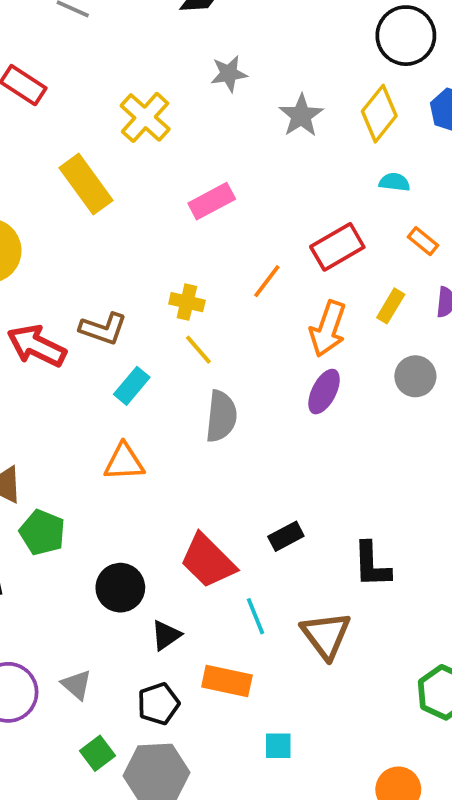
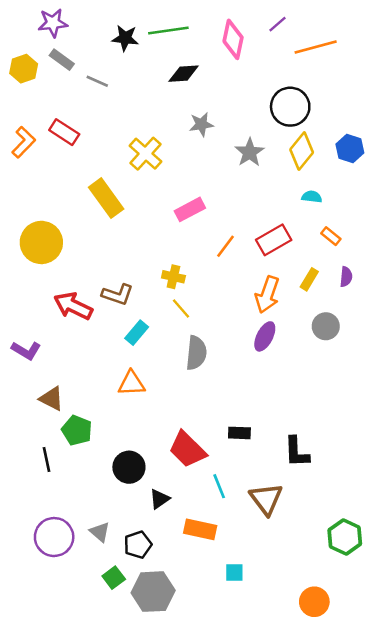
black circle: (406, 36) -> (290, 107), moved
orange line: (267, 281) -> (225, 246), moved
black rectangle: (286, 536) -> (239, 433), turned 30
black pentagon: (158, 704) -> (138, 545), moved

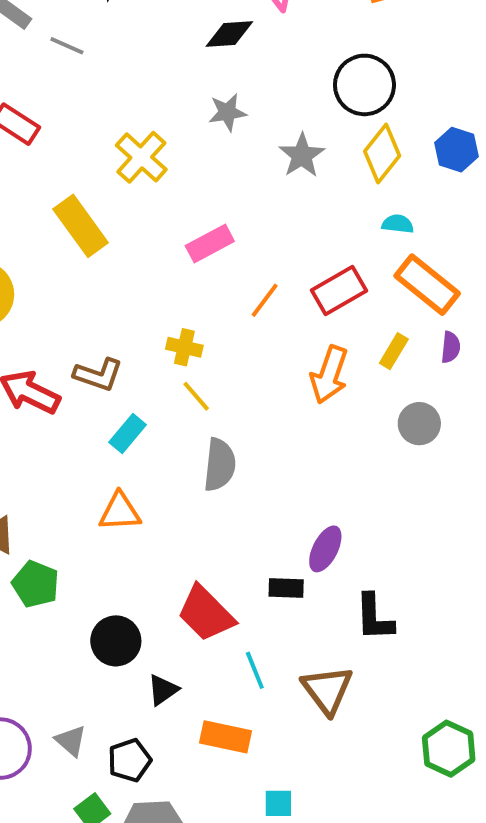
black diamond: (184, 74) -> (229, 34), moved
orange rectangle: (331, 236) -> (427, 285), size x2.0
purple ellipse: (265, 336) -> (325, 549), moved

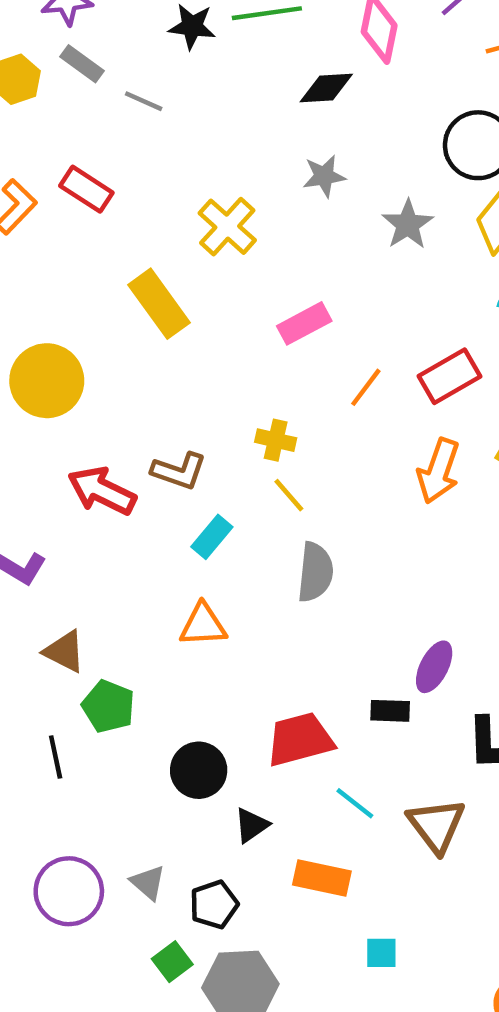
red trapezoid: (206, 614) -> (300, 739), turned 120
cyan line: (255, 670) -> (355, 803), turned -30

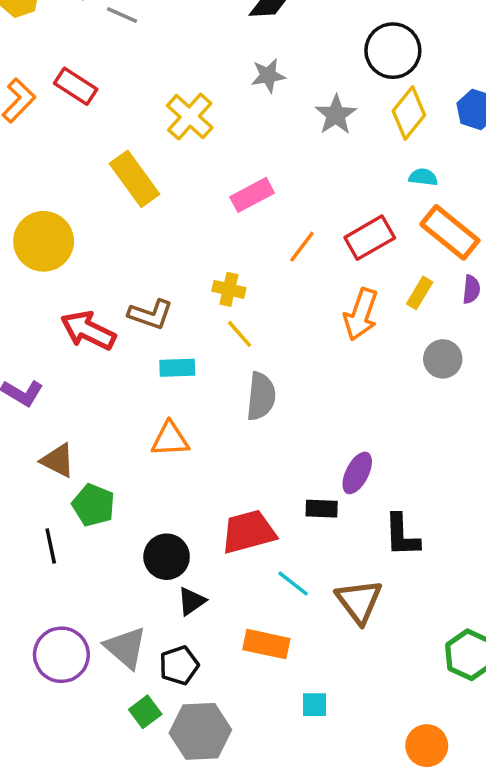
cyan rectangle: (212, 537) -> (177, 368), turned 48
black triangle: (251, 825) -> (191, 601), moved
gray triangle: (148, 882) -> (126, 648), size x1.5

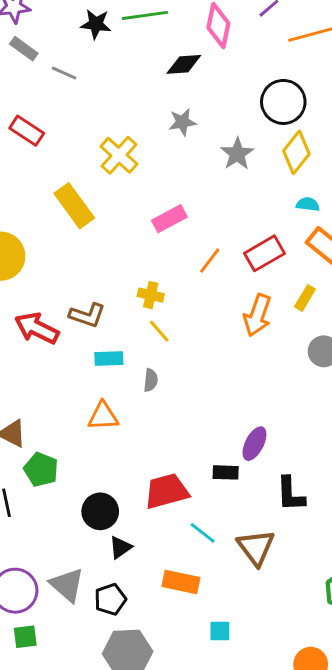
gray semicircle: (261, 396) -> (151, 380), moved, size x0.6
green square: (145, 712) -> (25, 637), moved, turned 30

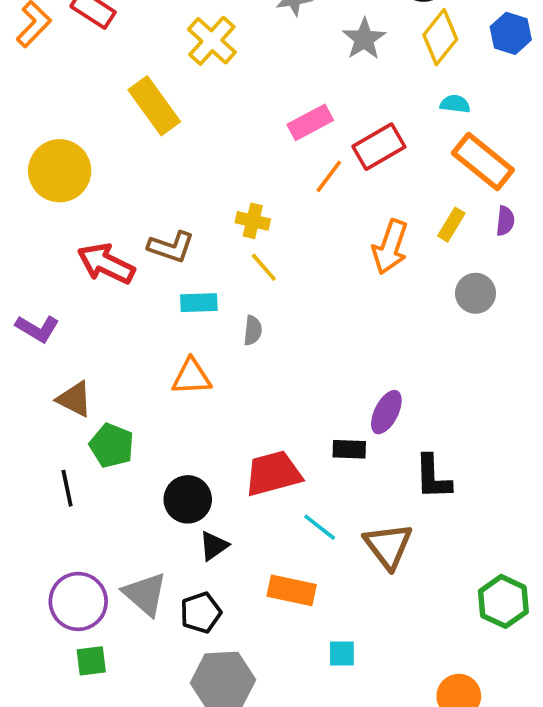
pink rectangle: (169, 219) -> (310, 122), moved
red rectangle: (265, 253) -> (379, 147), moved

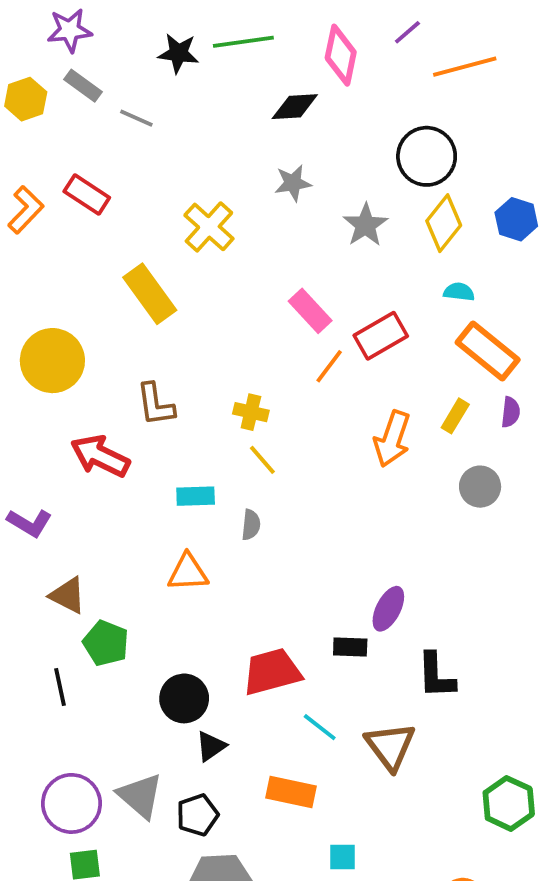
pink rectangle: (310, 122) -> (310, 311), turned 75
brown L-shape: (171, 247) -> (155, 404), moved, turned 63

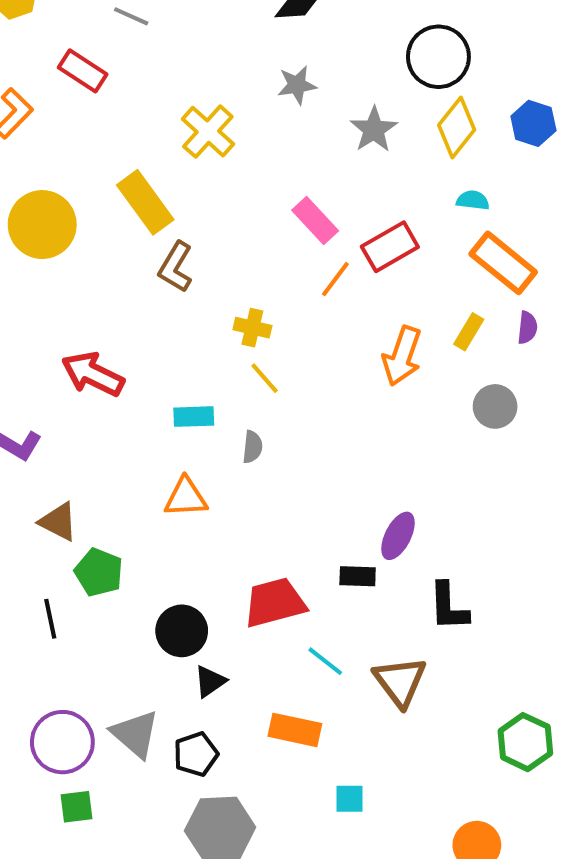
red rectangle: (87, 194) -> (83, 71), moved
yellow circle: (52, 361) -> (42, 225), moved
brown L-shape: (155, 404) -> (176, 267), moved, turned 39

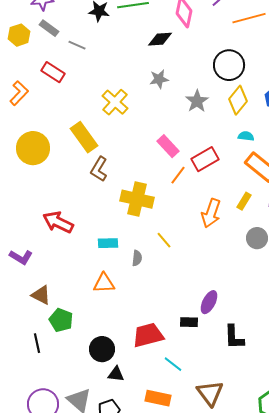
yellow cross: (252, 328) -> (137, 199), size x1.8
yellow line: (265, 378) -> (164, 240), moved
black triangle: (210, 681) -> (116, 374), turned 42
brown triangle: (400, 681) -> (210, 393), moved

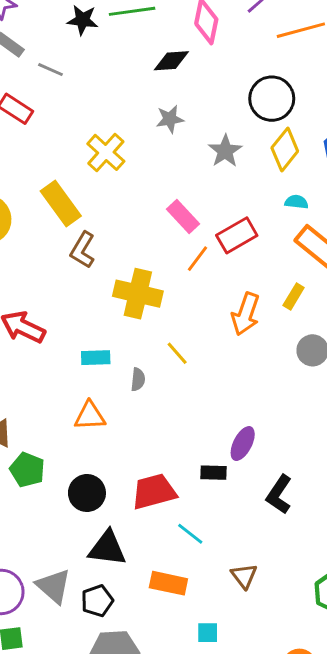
black L-shape: (234, 337) -> (279, 494), turned 36
black circle: (102, 349) -> (87, 493), moved
black triangle: (116, 374) -> (107, 548), size x1.6
brown triangle: (210, 393) -> (244, 576), size x0.7

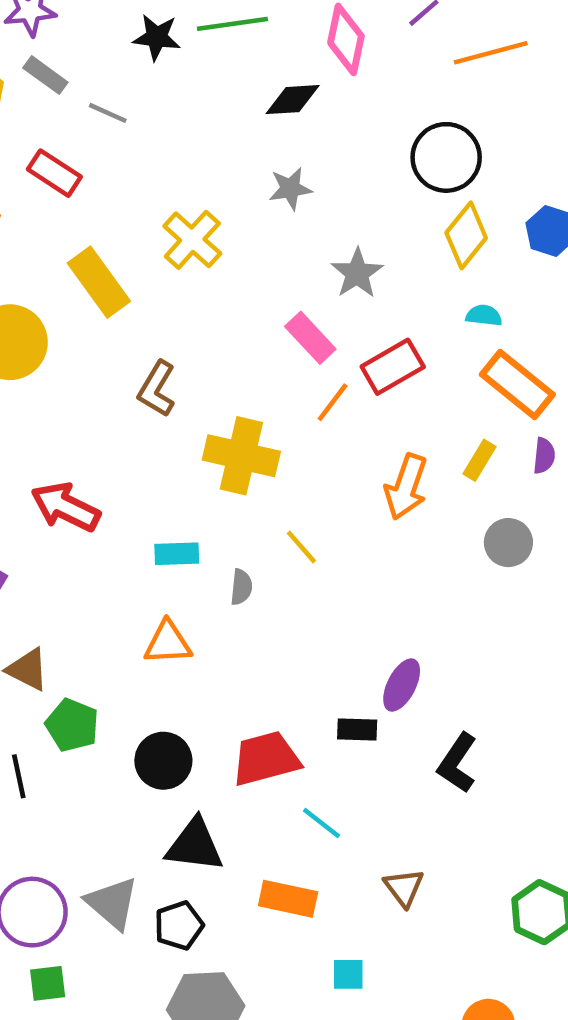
gray star: (225, 151) -> (357, 273), moved
yellow rectangle: (61, 203) -> (99, 282), moved

